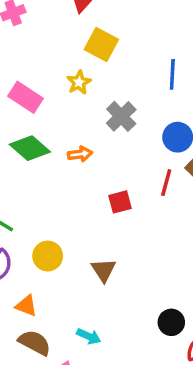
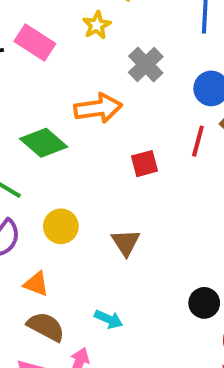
green diamond: (30, 148) -> (44, 143), moved
orange arrow: (80, 154) -> (98, 108), size x1.6

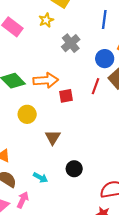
orange arrow: (98, 108) -> (46, 80), moved
yellow circle: (61, 226) -> (27, 114), moved
black circle: (204, 303) -> (74, 169), moved

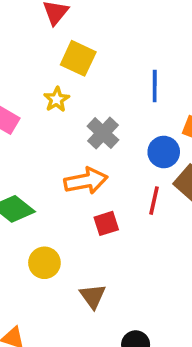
orange arrow: (46, 80) -> (86, 181), moved

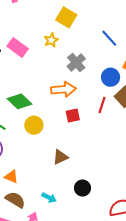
blue line: (155, 86) -> (109, 38), turned -48
yellow circle: (44, 263) -> (34, 125), moved
brown triangle: (93, 296) -> (60, 157), turned 35

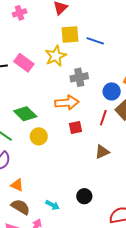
yellow square: (66, 17) -> (70, 35), turned -36
blue line: (109, 38) -> (95, 41), moved, turned -30
yellow star: (51, 40) -> (56, 56), size x1.5
gray cross: (76, 63) -> (79, 77), turned 30
brown triangle: (60, 157) -> (102, 152), moved

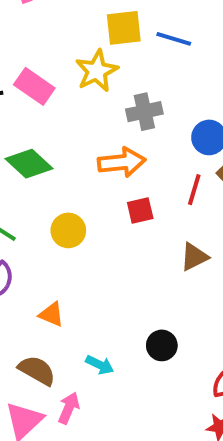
green diamond: (25, 114) -> (29, 164), moved
orange triangle: (17, 185) -> (51, 314), moved

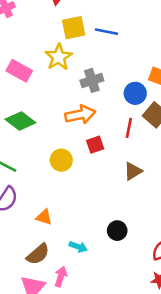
yellow circle: (68, 230) -> (61, 160), moved
brown semicircle: (37, 370) -> (38, 254), turned 115

